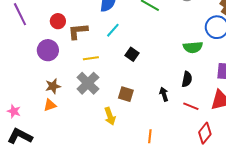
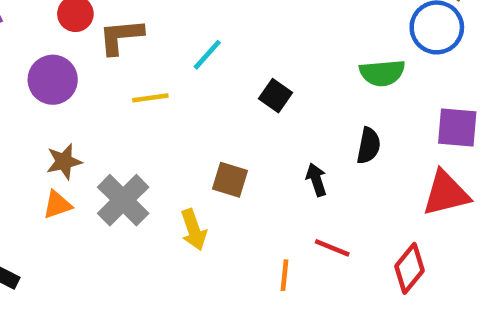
cyan line: (113, 30) -> (207, 55), moved
black square: (132, 54) -> (275, 96), moved
gray cross: (88, 83) -> (123, 200), moved
red line: (191, 106) -> (332, 248), moved

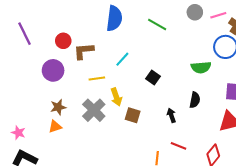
gray cross: (123, 200) -> (94, 110), moved
yellow arrow: (194, 230) -> (116, 97), moved

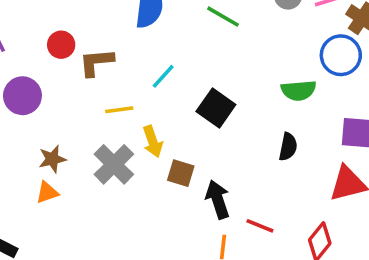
purple circle: (53, 70) -> (22, 96), moved
black square: (153, 78) -> (216, 108), size x1.5
black arrow: (171, 115) -> (218, 199), moved, size x1.5

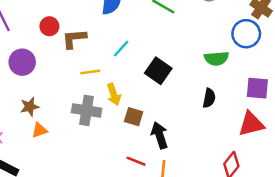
brown star: (52, 159) -> (30, 107), moved
gray cross: (114, 164) -> (87, 110), turned -36
red line: (260, 226) -> (136, 161), moved

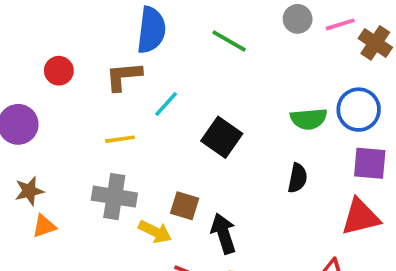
blue circle: (246, 34) -> (359, 110), moved
brown L-shape: (74, 39) -> (124, 76), moved
yellow arrow: (114, 94) -> (155, 232), moved, turned -45

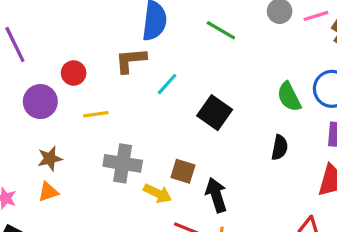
red circle: (59, 71) -> (74, 73), moved
green semicircle: (309, 119) -> (289, 97), turned 68
yellow line: (120, 139) -> (96, 114), moved
orange triangle: (44, 226) -> (48, 192), moved

